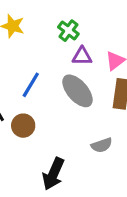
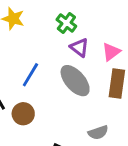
purple triangle: (82, 56) -> (79, 47), turned 36

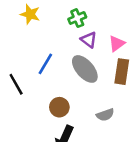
green cross: (66, 23) -> (77, 18), turned 30
brown circle: (23, 114) -> (59, 107), moved

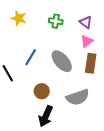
green cross: (77, 18) -> (56, 21), turned 32
purple triangle: (89, 40) -> (86, 22), moved
gray semicircle: (105, 115) -> (78, 97), size x1.6

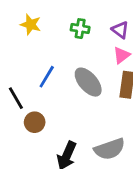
brown circle: (42, 91) -> (35, 122), moved
gray semicircle: (78, 97) -> (110, 149), moved

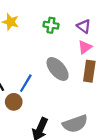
blue line: (47, 77) -> (26, 83), moved

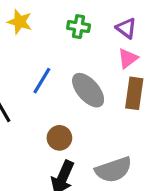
blue line: (26, 83) -> (42, 81), moved
brown circle: (14, 102) -> (59, 138), moved

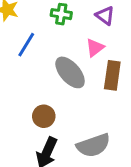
pink triangle: (128, 58) -> (95, 48), moved
blue line: (42, 81) -> (26, 45), moved

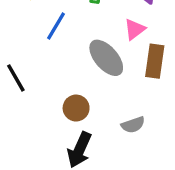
gray semicircle: (93, 145) -> (133, 125), moved, size x0.6

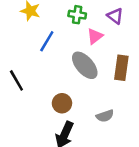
pink triangle: (135, 29) -> (95, 36), moved

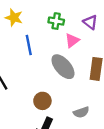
blue line: (47, 41) -> (29, 45), turned -42

